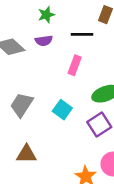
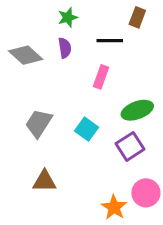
purple semicircle: (44, 41) -> (65, 48), turned -91

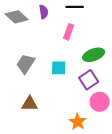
cyan square: (87, 129) -> (59, 68), turned -35
pink circle: (146, 193) -> (100, 102), moved

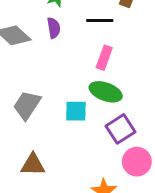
pink rectangle: (69, 32) -> (104, 58), moved
green ellipse: (94, 55) -> (106, 92), moved, turned 40

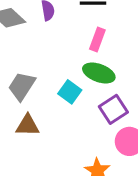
cyan square: (76, 111) -> (70, 92), turned 35
brown triangle: (33, 165) -> (27, 125), moved

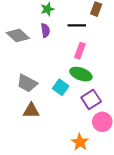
gray trapezoid: (22, 86) -> (27, 83), turned -95

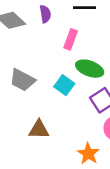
pink rectangle: (80, 51) -> (71, 39), moved
brown triangle: (31, 111) -> (39, 129), moved

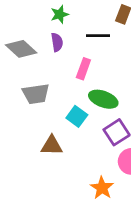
gray trapezoid: (22, 80) -> (36, 94), moved, turned -36
brown triangle: (39, 129) -> (52, 146), moved

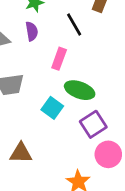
black line: (98, 36) -> (74, 24), turned 60
brown triangle: (52, 146) -> (21, 153), moved

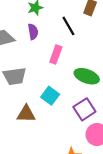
green ellipse: (80, 90) -> (87, 76), moved
brown triangle: (21, 153) -> (26, 114), moved

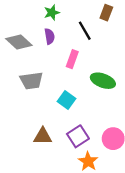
purple square: (84, 109) -> (78, 136), moved
brown triangle: (26, 114) -> (43, 136), moved

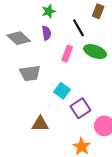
green ellipse: (103, 81) -> (95, 52), moved
purple square: (78, 136) -> (81, 108), moved

